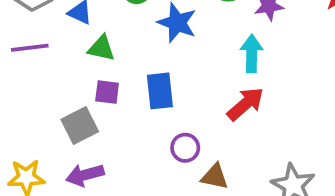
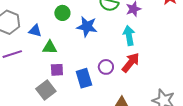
blue rectangle: (160, 91) -> (84, 78), moved
purple circle: (185, 148) -> (106, 67), moved

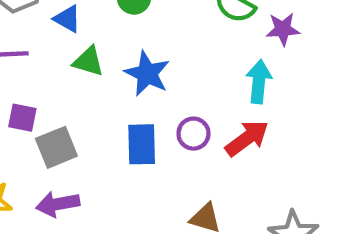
blue star: (87, 27) -> (147, 74), moved
purple square: (57, 70) -> (22, 118), moved

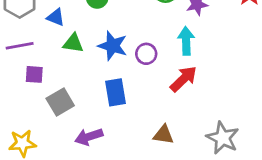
purple square: (22, 118) -> (34, 74), moved
purple circle: (193, 134) -> (146, 54), moved
purple arrow: (58, 204) -> (89, 137), moved

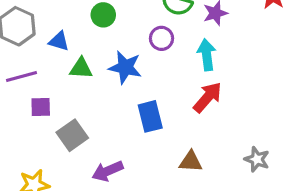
purple circle: (146, 54) -> (161, 38), moved
blue rectangle: (115, 92) -> (150, 116), moved
gray star: (223, 138) -> (257, 159), size x0.7

